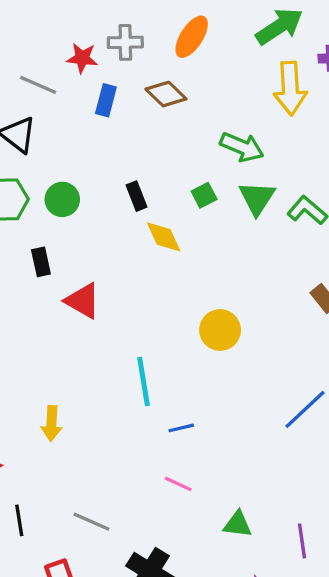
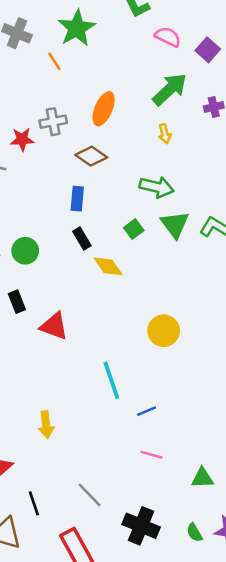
yellow arrow: (290, 88) -> (165, 134), moved, size x0.5
blue rectangle: (106, 100) -> (77, 199), moved
gray line: (91, 522) -> (90, 495), turned 32

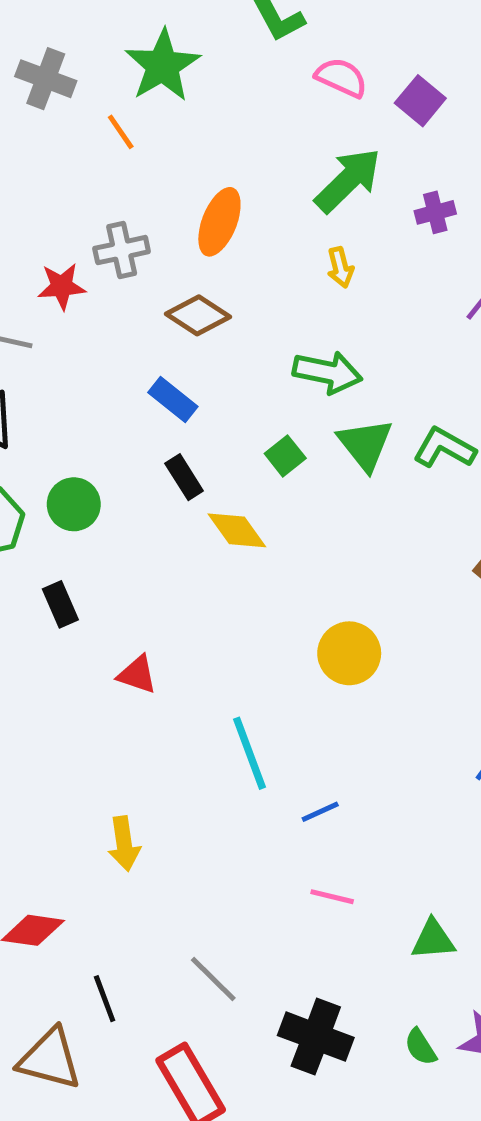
blue rectangle: (77, 199) -> (173, 400), turned -55
red triangle: (54, 326) -> (137, 675), moved, size x0.7

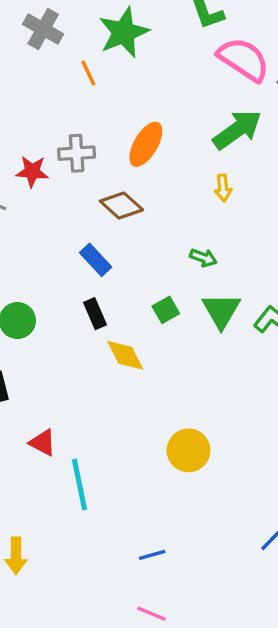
pink semicircle: (341, 78) -> (244, 59), size x1.5
green arrow: (328, 372) -> (203, 258), size x0.6
cyan line: (250, 753) -> (79, 484), moved

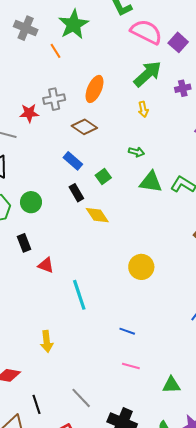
green square: (166, 310) -> (103, 177), moved
green triangle: (221, 311) -> (151, 182), turned -45
red triangle: (43, 443) -> (46, 265), moved
blue line: (152, 555) -> (127, 331), turned 42

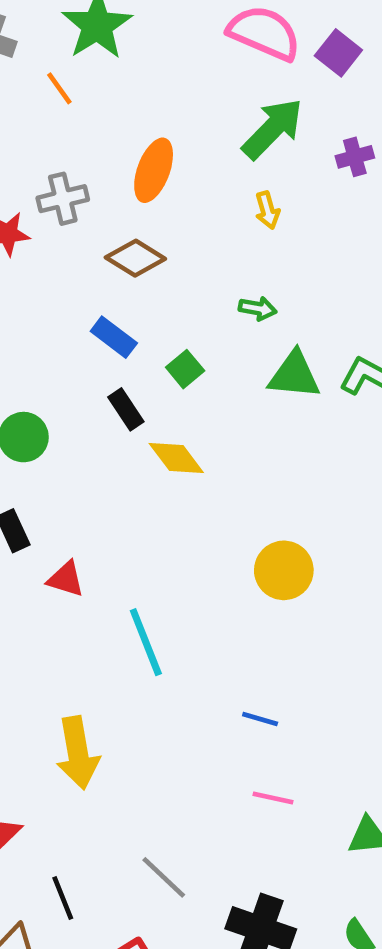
yellow arrow: (47, 341) -> (78, 753), size x1.4

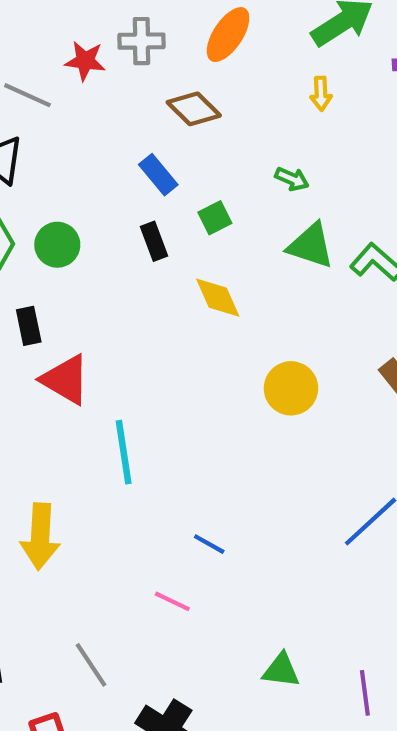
yellow diamond: (176, 458) -> (218, 298), moved
yellow circle: (284, 570) -> (291, 388), moved
red triangle: (66, 579) -> (65, 380), size x1.5
pink line: (273, 798) -> (172, 601), moved

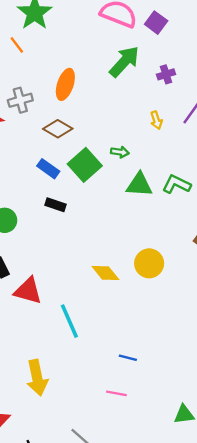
yellow arrow: (321, 94) -> (156, 120), moved
green square: (215, 218) -> (85, 165), moved, size x1.8
black rectangle: (154, 241) -> (55, 205), turned -36
yellow diamond: (218, 298) -> (105, 273), moved

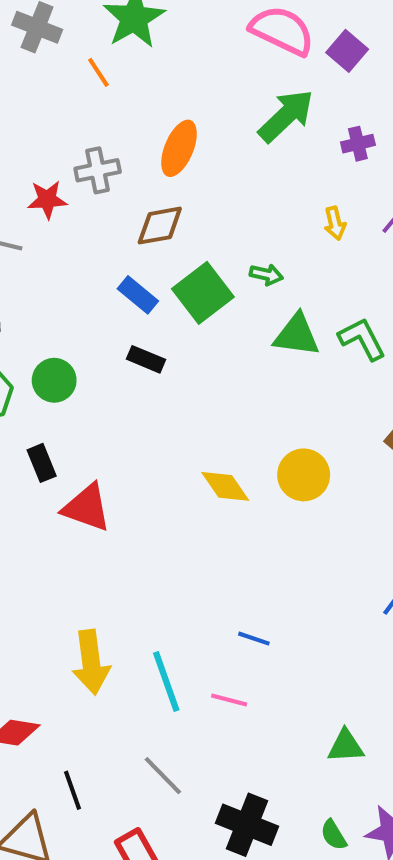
brown diamond: (58, 129) -> (160, 226), turned -44
green L-shape: (176, 184) -> (362, 339), turned 32
cyan line: (69, 321) -> (166, 682), moved

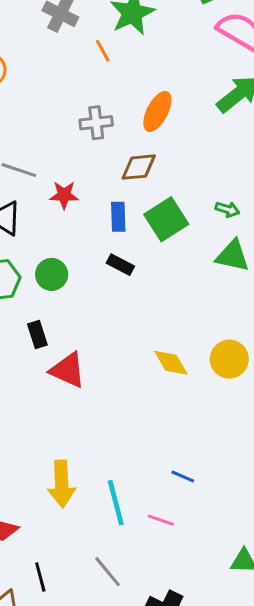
red star: (47, 200) -> (64, 195), moved
green arrow: (266, 275) -> (227, 209), moved
blue rectangle: (138, 295) -> (118, 217), turned 44

